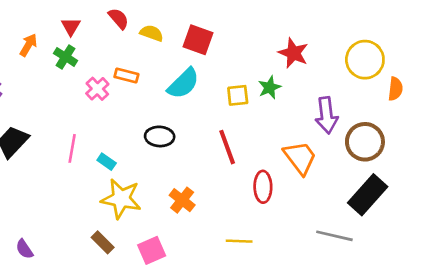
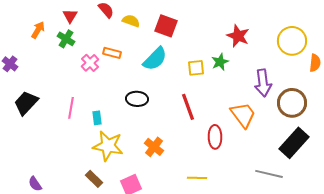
cyan rectangle: (107, 162) -> (97, 118), turned 48

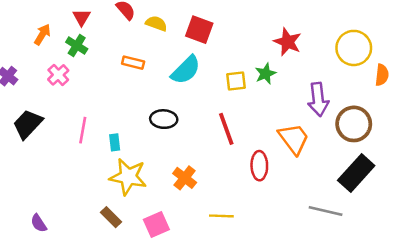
pink cross: (90, 63) -> (58, 75), moved
yellow line: (197, 178) -> (221, 216), moved

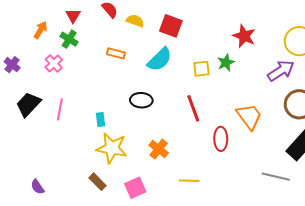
purple arrow: (318, 99) -> (281, 71), moved, turned -116
pink line: (83, 130) -> (60, 109), moved

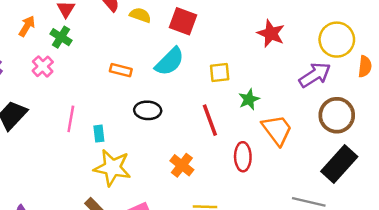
orange rectangle: (116, 53) -> (121, 70), moved
green star: (226, 63) -> (249, 99), moved
pink line: (60, 109) -> (71, 119), moved
orange cross: (159, 149) -> (182, 165), moved

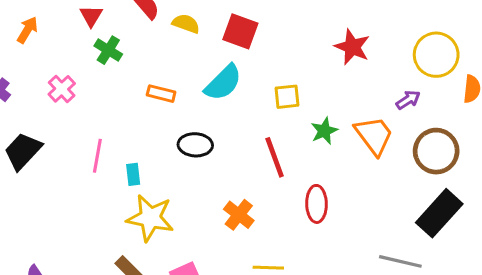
orange arrow: (27, 26) -> (27, 30), moved
green cross: (61, 37) -> (108, 50), moved
purple arrow: (315, 75) -> (408, 100), size x0.6
orange trapezoid: (277, 130) -> (374, 136), moved

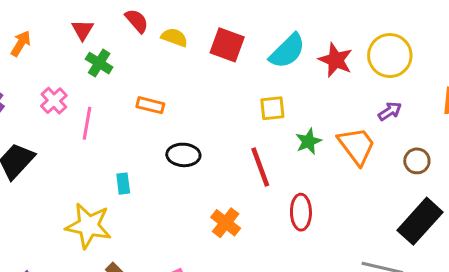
yellow circle: (436, 55) -> (390, 55), moved
cyan semicircle: (223, 83) -> (287, 51), moved
brown circle: (436, 151) -> (417, 161), size x0.6
pink line: (97, 156) -> (87, 123), moved
yellow star: (150, 218) -> (89, 226), moved

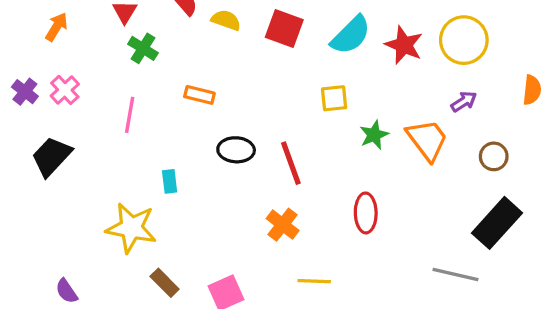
pink cross: (54, 101) -> (65, 90), moved
red line: (260, 167) -> (291, 163), moved

